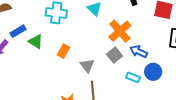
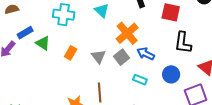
gray triangle: (87, 66) -> (99, 57), moved
blue circle: (153, 72) -> (171, 74), moved

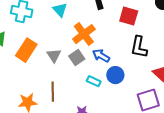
orange rectangle: (71, 53) -> (26, 50), size x1.6
blue circle: (171, 74) -> (115, 75), moved

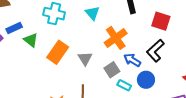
black L-shape: (139, 47) -> (155, 51), moved, turned 35
gray square: (77, 58) -> (112, 70), moved

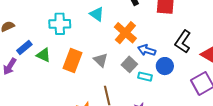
black L-shape: (155, 51) -> (183, 42), moved

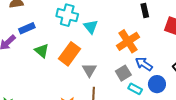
cyan triangle: (97, 14) -> (91, 27), moved
green triangle: (44, 55) -> (42, 51), moved
gray triangle: (101, 60) -> (89, 70), moved

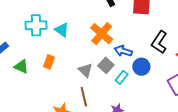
orange rectangle: (70, 54) -> (49, 62), size x0.6
gray triangle: (89, 70) -> (85, 70), moved
cyan rectangle: (135, 89) -> (122, 77), turned -64

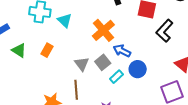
black L-shape: (159, 42) -> (164, 31), moved

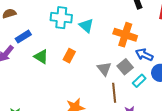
orange cross: (103, 30) -> (125, 35), turned -30
brown line: (76, 90) -> (114, 93), moved

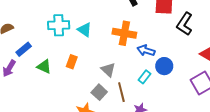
gray square: (125, 67) -> (99, 92), moved

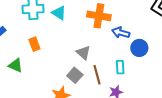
orange rectangle: (72, 62) -> (34, 44), moved, turned -40
green triangle: (44, 67) -> (16, 65), moved
cyan rectangle: (145, 77) -> (120, 67), moved, turned -40

